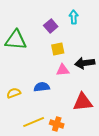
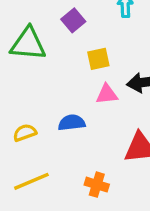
purple square: (51, 26) -> (73, 20), moved
yellow line: (34, 122) -> (31, 181), moved

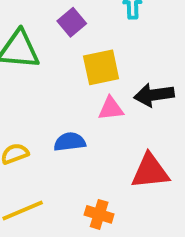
yellow square: (98, 59) -> (101, 67), size x1.4

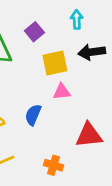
black arrow: (154, 95) -> (92, 52), moved
blue semicircle: (70, 142) -> (33, 115), turned -60

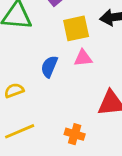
blue semicircle: (33, 115) -> (49, 67), moved

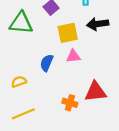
orange cross: (75, 134) -> (70, 103), moved

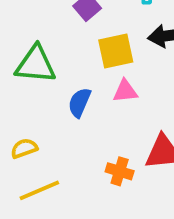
green triangle: (21, 23) -> (36, 64), moved
yellow semicircle: (19, 82) -> (24, 148), moved

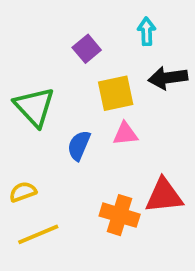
green triangle: (36, 64) -> (34, 107), turned 42
orange cross: (120, 171) -> (120, 215), size x1.4

